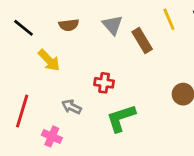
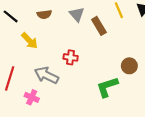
gray arrow: (72, 107) -> (46, 75), size x1.6
green L-shape: (121, 118) -> (107, 87), moved

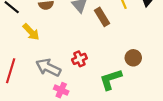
red cross: (71, 57) -> (79, 59), moved, turned -32
pink cross: (32, 97) -> (61, 90), moved

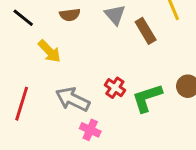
red cross: (79, 59) -> (115, 88), turned -32
green L-shape: (111, 79) -> (147, 98), moved

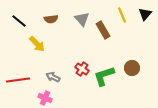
gray arrow: (73, 99) -> (53, 77), size x0.6
red line: (22, 104) -> (18, 80), turned 65
pink cross: (90, 130) -> (45, 98), moved

